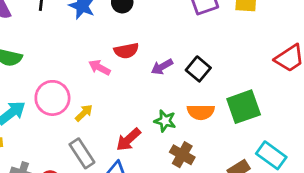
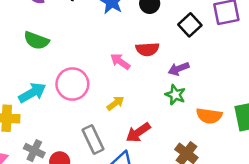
black square: (198, 69) -> (190, 25), moved
yellow arrow: (84, 113) -> (116, 103), moved
green star: (165, 121) -> (175, 95), moved

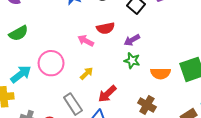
green semicircle: (36, 40) -> (18, 33), turned -42

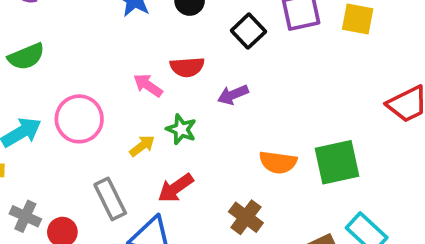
green star: (132, 61) -> (181, 129), moved

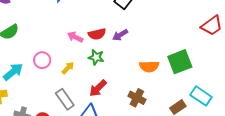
red semicircle: (187, 67) -> (97, 34), moved
pink circle: (79, 119) -> (42, 60), size x0.7
yellow arrow: (142, 146) -> (68, 68), moved

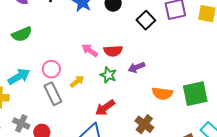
purple arrow: (120, 35) -> (136, 67), moved
gray rectangle: (65, 99) -> (53, 94), moved

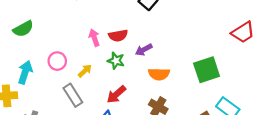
pink arrow: (90, 50) -> (94, 38), turned 42
cyan arrow: (19, 77) -> (25, 72), turned -35
orange semicircle: (162, 93) -> (159, 74), moved
gray rectangle: (53, 94) -> (73, 95), moved

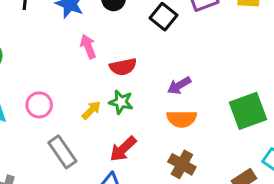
pink arrow: (94, 38) -> (88, 47), moved
purple arrow: (144, 50) -> (179, 85), moved
yellow arrow: (85, 71) -> (91, 110), moved

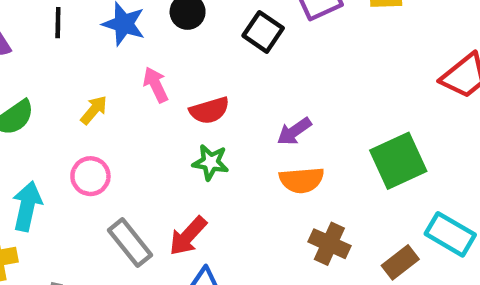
yellow arrow: (91, 110) -> (94, 110), moved
red arrow: (123, 149) -> (188, 236), moved
brown cross: (182, 164) -> (329, 244), moved

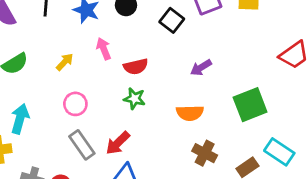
purple arrow: (294, 131) -> (201, 68), moved
pink circle: (90, 176) -> (75, 104), moved

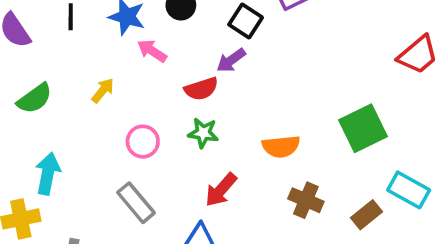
pink arrow: (104, 49) -> (152, 51), moved, turned -30
purple arrow: (201, 68) -> (231, 60), moved
pink circle: (75, 104) -> (143, 142), moved
red arrow: (118, 143) -> (221, 190), moved

